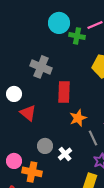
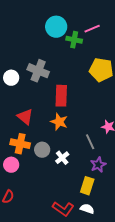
white circle: (14, 94) -> (11, 78), moved
orange star: (78, 118) -> (59, 122), moved, turned -30
orange cross: (32, 172) -> (20, 144), moved

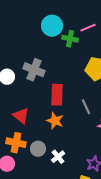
gray line: (90, 142) -> (86, 107), moved

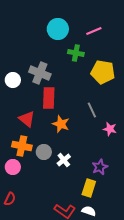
green cross: (70, 39) -> (76, 53), moved
red rectangle: (57, 95) -> (49, 98), moved

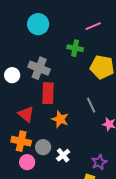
cyan circle: (58, 29) -> (38, 24), moved
pink circle: (13, 167) -> (27, 162), moved

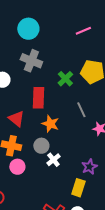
green cross: (75, 48) -> (65, 79), moved, turned 35
gray cross: (39, 68) -> (31, 61), moved
gray circle: (43, 147) -> (41, 146), moved

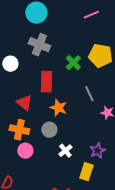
white cross: (53, 160) -> (65, 151), moved

